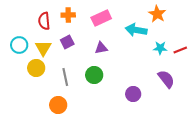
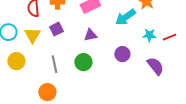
cyan arrow: (136, 30) -> (125, 17), turned -45
yellow circle: (36, 68) -> (16, 61), moved
purple circle: (133, 94) -> (122, 54), moved

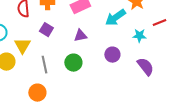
purple square: (56, 29) -> (46, 30), turned -32
yellow triangle: (32, 35) -> (22, 46), moved
red line: (169, 37) -> (159, 23), moved

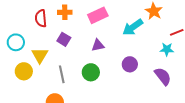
cyan star: (139, 36) -> (167, 49), moved

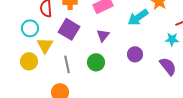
purple square: (64, 39) -> (69, 29), size x1.5
cyan circle: (16, 42) -> (30, 28), moved
purple triangle: (98, 45) -> (103, 35), turned -40

